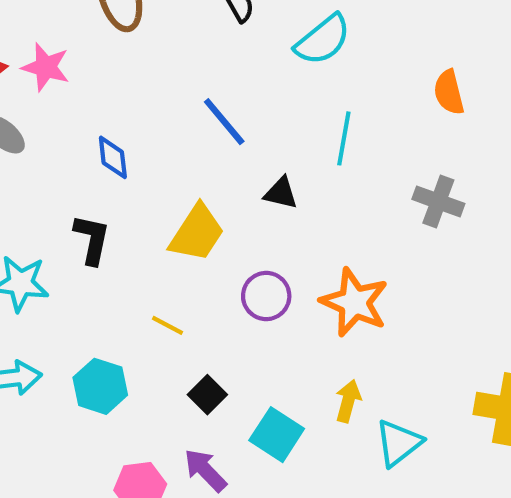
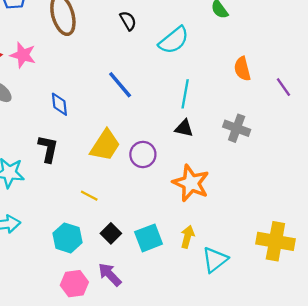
black triangle: (281, 193) -> (184, 128), moved
purple circle: (266, 296) -> (143, 154), moved
cyan hexagon: (100, 386) -> (67, 238), moved
cyan square: (277, 435) -> (149, 238), moved, turned 36

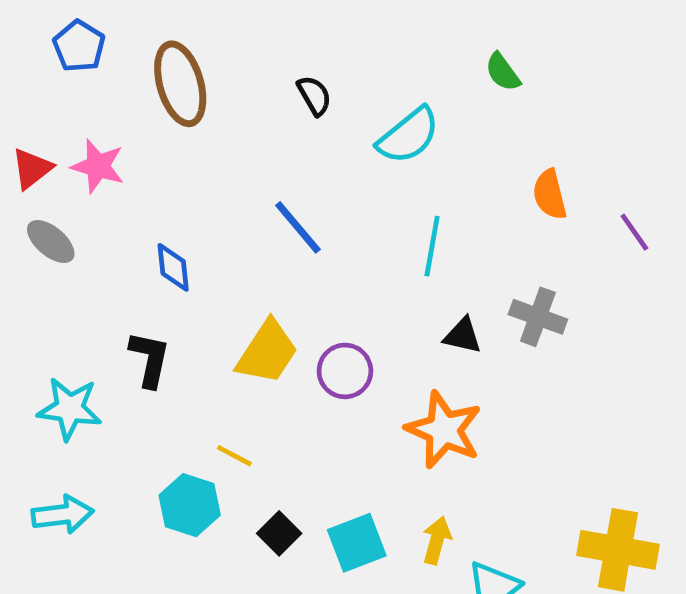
black triangle: (184, 128) -> (463, 336), moved
cyan hexagon: (67, 238) -> (190, 505), moved

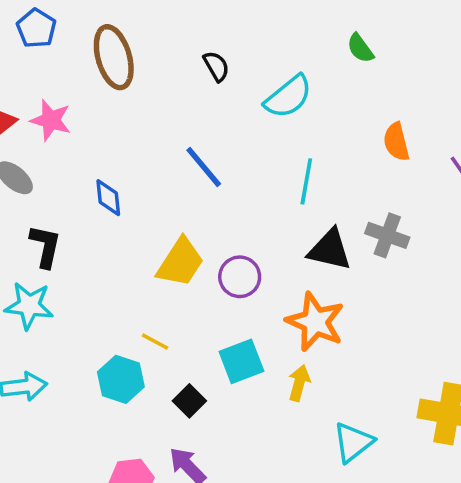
black triangle: (463, 336) -> (330, 250), size x1.5
black L-shape: (150, 359) -> (45, 246), moved
yellow arrow: (437, 540) -> (299, 383), moved
cyan square: (357, 543) -> (241, 361), moved

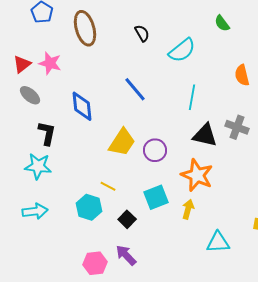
blue diamond: (108, 198) -> (82, 106), size x1.4
cyan triangle: (353, 442) -> (218, 242), turned 35

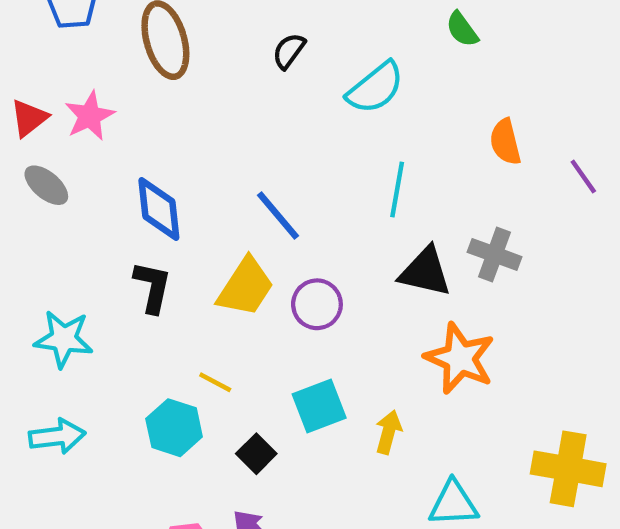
black semicircle: (142, 33) -> (289, 51), turned -114
pink star: (50, 63) -> (90, 116), turned 30
blue line: (135, 89) -> (278, 215), moved
black L-shape: (47, 133) -> (152, 287), moved
orange star: (197, 175) -> (460, 358), moved

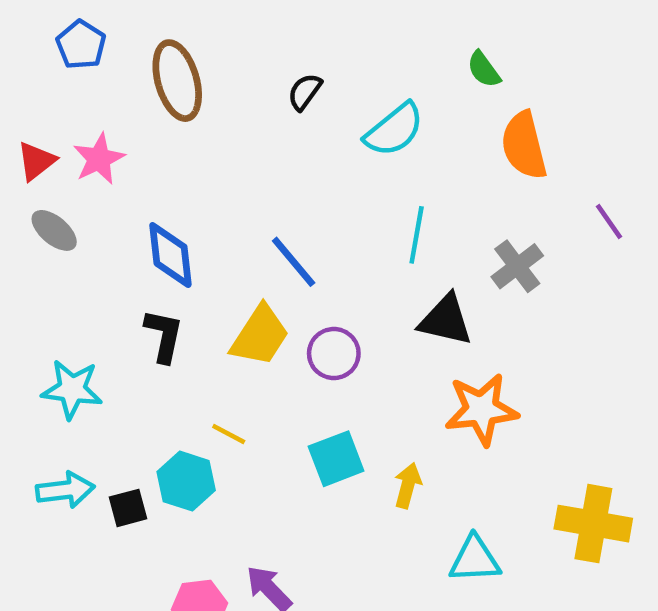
orange semicircle: (505, 142) -> (524, 145), moved, size x1.4
gray cross: (495, 254) -> (517, 266), moved, turned 33
orange star: (460, 358) -> (481, 409), turned -30
black square: (256, 454) -> (128, 508), moved, turned 30

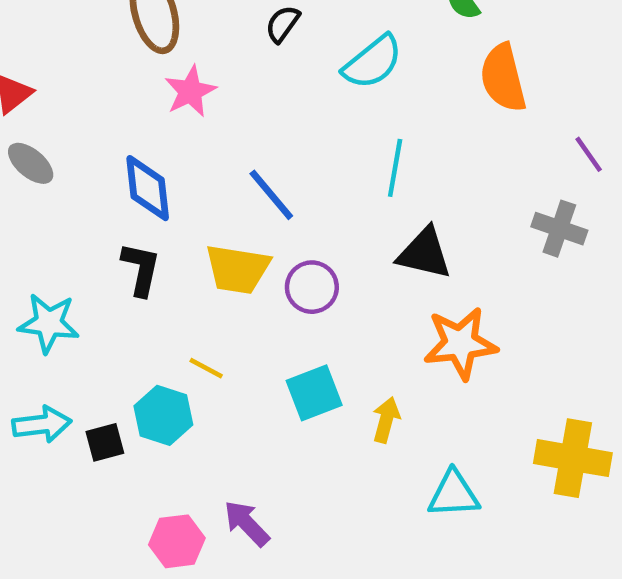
pink star: (99, 159) -> (190, 91), moved
gray cross: (517, 266) -> (559, 229), moved, turned -34
yellow trapezoid: (260, 336) -> (238, 269), turned 66

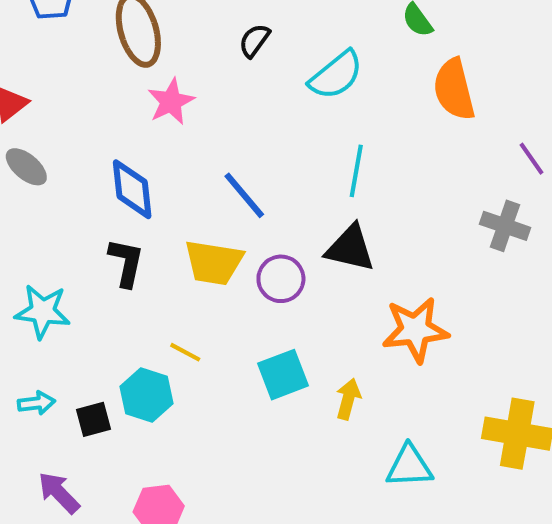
black triangle: (424, 253) -> (350, 248), moved
cyan arrow: (42, 424) -> (36, 403), size x0.7
purple arrow: (247, 523) -> (59, 493), moved

